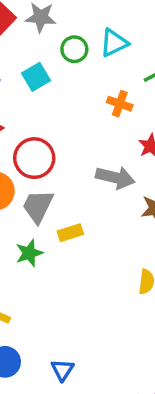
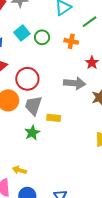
green circle: (74, 49) -> (42, 37), moved
yellow rectangle: (70, 233) -> (54, 118), turned 32

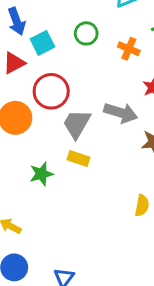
cyan square: (22, 33) -> (42, 43), moved
gray trapezoid: (33, 106) -> (77, 124), moved

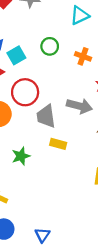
gray trapezoid: (77, 124) -> (46, 116), turned -35
yellow rectangle: (78, 158) -> (58, 144), moved

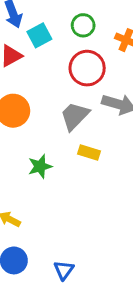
red circle: (25, 92) -> (87, 68), moved
gray trapezoid: (46, 116) -> (75, 116), turned 50

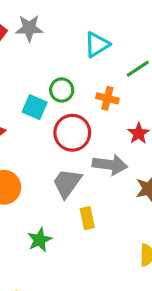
cyan square: (39, 35) -> (35, 107), moved, turned -30
yellow rectangle: (89, 153) -> (87, 218), turned 70

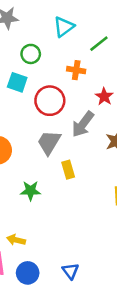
green circle: (62, 90) -> (31, 54), moved
gray arrow: (110, 165) -> (83, 124), turned 124
green star: (40, 240) -> (31, 191), turned 30

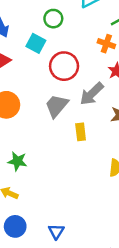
orange cross: (76, 70) -> (106, 44), moved
yellow rectangle: (68, 170) -> (81, 132), moved
green star: (31, 191) -> (17, 161), moved

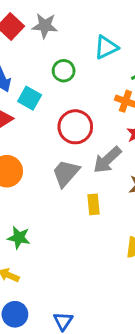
cyan square: (36, 43) -> (30, 98), moved

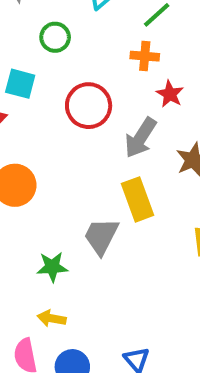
gray trapezoid: (66, 173) -> (101, 236), moved
yellow rectangle: (94, 204) -> (137, 199), size x1.5

